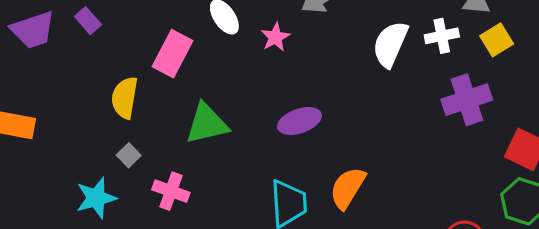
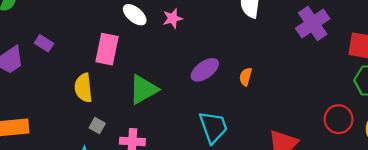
pink star: (275, 37) -> (173, 18), turned 30
orange semicircle: (348, 188) -> (246, 77), moved, size x0.6

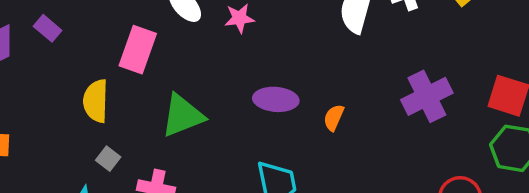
purple cross: (313, 24) -> (427, 96), moved
purple ellipse: (205, 70) -> (276, 99), turned 32

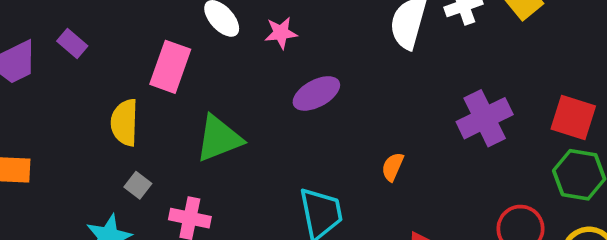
purple ellipse: (276, 99) -> (316, 93), moved, turned -33
orange semicircle: (334, 118) -> (393, 167), moved

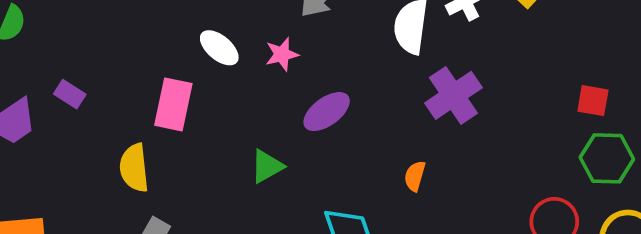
purple cross: (485, 118) -> (453, 95), moved
red square: (573, 118) -> (593, 101), size x0.7
green triangle: (219, 138) -> (267, 166), moved, size x0.7

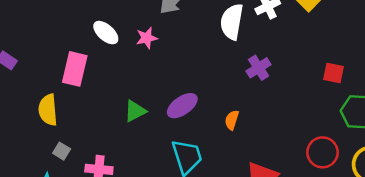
purple cross: (453, 95) -> (259, 68), size x0.7
red square: (593, 101) -> (333, 73), moved
purple ellipse: (327, 112) -> (182, 106), moved

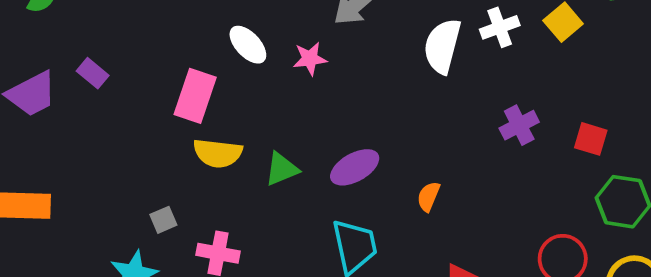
purple cross: (259, 68) -> (519, 125), moved
yellow semicircle: (48, 110) -> (218, 153), moved, turned -84
gray square: (62, 151) -> (163, 220), turned 30

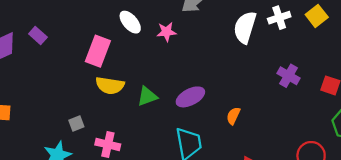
purple cross: (519, 125) -> (288, 76), turned -35

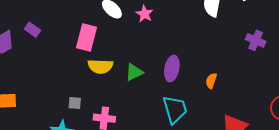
pink star: (166, 32) -> (145, 14), turned -30
purple ellipse: (190, 97) -> (172, 68), turned -45
gray square: (76, 124) -> (75, 103), turned 32

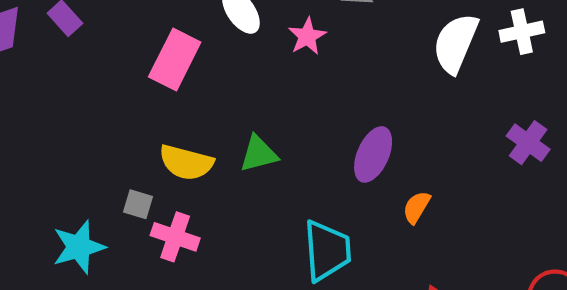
yellow semicircle: (100, 66) -> (186, 162), moved
purple ellipse: (172, 68) -> (373, 154), moved
gray square: (75, 103) -> (138, 204), moved

